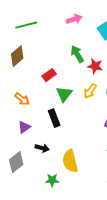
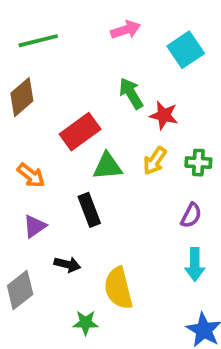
red rectangle: (49, 75) -> (80, 132), size x1.5
green triangle: (64, 94) -> (107, 166), turned 48

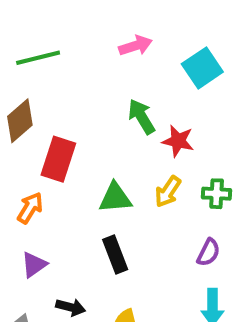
red rectangle: (80, 132) -> (58, 159), moved, turned -36
orange arrow: (31, 175) -> (30, 208), turned -96
black rectangle: (89, 210) -> (115, 254), moved

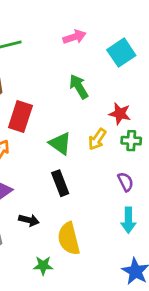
red star: (178, 141) -> (120, 114), moved
green triangle: (115, 198) -> (60, 143), turned 40
purple semicircle: (208, 252) -> (126, 182), turned -54

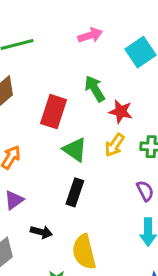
red star: (120, 114) -> (121, 112), moved
red rectangle: (20, 116) -> (54, 112), moved
black rectangle: (60, 183) -> (75, 192), turned 40

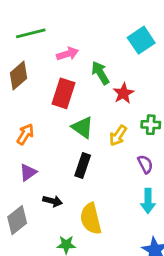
pink arrow: (90, 35) -> (68, 54), moved
red star: (121, 112) -> (123, 93), turned 30
yellow arrow: (115, 145) -> (118, 136), moved

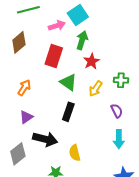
cyan square: (141, 40) -> (78, 15), moved
green arrow: (100, 73) -> (82, 40), turned 48
red star: (123, 93) -> (91, 61), moved
black arrow: (53, 201) -> (45, 139), size x1.6
yellow semicircle: (91, 219) -> (75, 153), size x0.7

